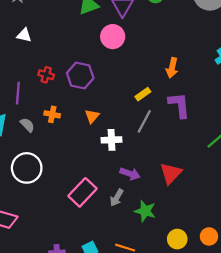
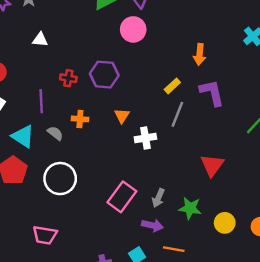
purple arrow: (130, 174) -> (152, 225), moved
yellow circle: (177, 239) -> (225, 223), moved

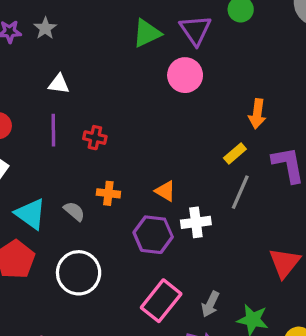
orange arrow: (200, 54) -> (257, 114), moved
purple hexagon: (104, 75) -> (153, 235), moved
purple line: (41, 101) -> (53, 130), moved
orange triangle: (122, 116) -> (165, 191), turned -35

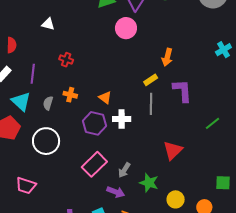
purple line: (53, 130) -> (33, 74), moved
gray line: (240, 192) -> (151, 104), turned -30
gray semicircle: (74, 211) -> (48, 103), turned -120

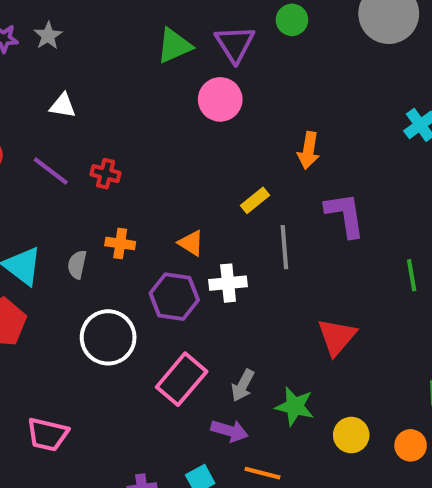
purple line: (33, 74) -> (51, 171), moved, turned -54
yellow rectangle: (151, 80) -> (255, 200), moved
green line: (213, 123) -> (412, 275), turned -56
white circle: (46, 141) -> (108, 337), moved

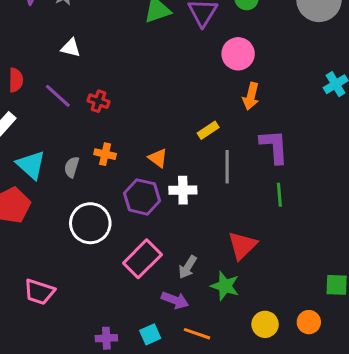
pink circle: (220, 99) -> (238, 54), moved
green line: (412, 275) -> (279, 195), moved
red triangle: (337, 337) -> (242, 245), moved
yellow circle: (351, 435) -> (265, 324), moved

